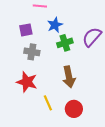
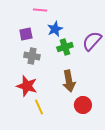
yellow line: (48, 103) -> (39, 107), moved
red circle: (74, 109) -> (83, 105), moved

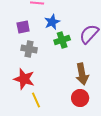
brown arrow: (69, 81) -> (82, 74), moved

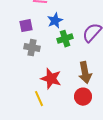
red star: (24, 79) -> (51, 79), moved

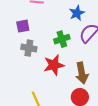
blue star: (55, 21) -> (77, 13), moved
red star: (51, 79) -> (54, 65), moved, turned -30

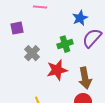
purple square: (23, 26) -> (17, 28), moved
gray cross: (29, 48) -> (32, 53), turned 35

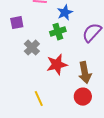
blue star: (80, 18) -> (65, 13), moved
green cross: (65, 44) -> (58, 32), moved

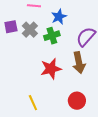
gray cross: (32, 48) -> (30, 30), moved
brown arrow: (85, 73) -> (79, 63), moved

